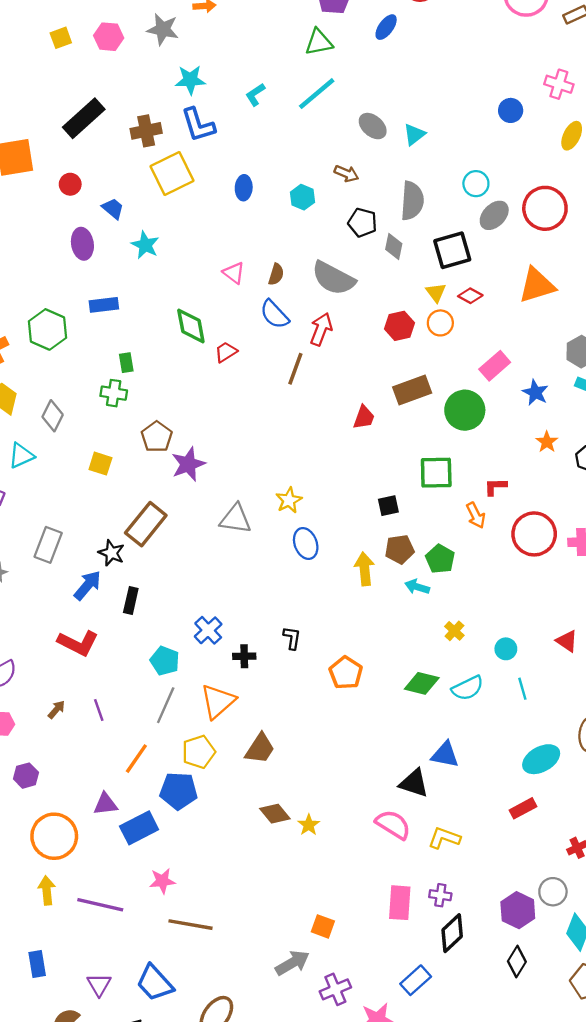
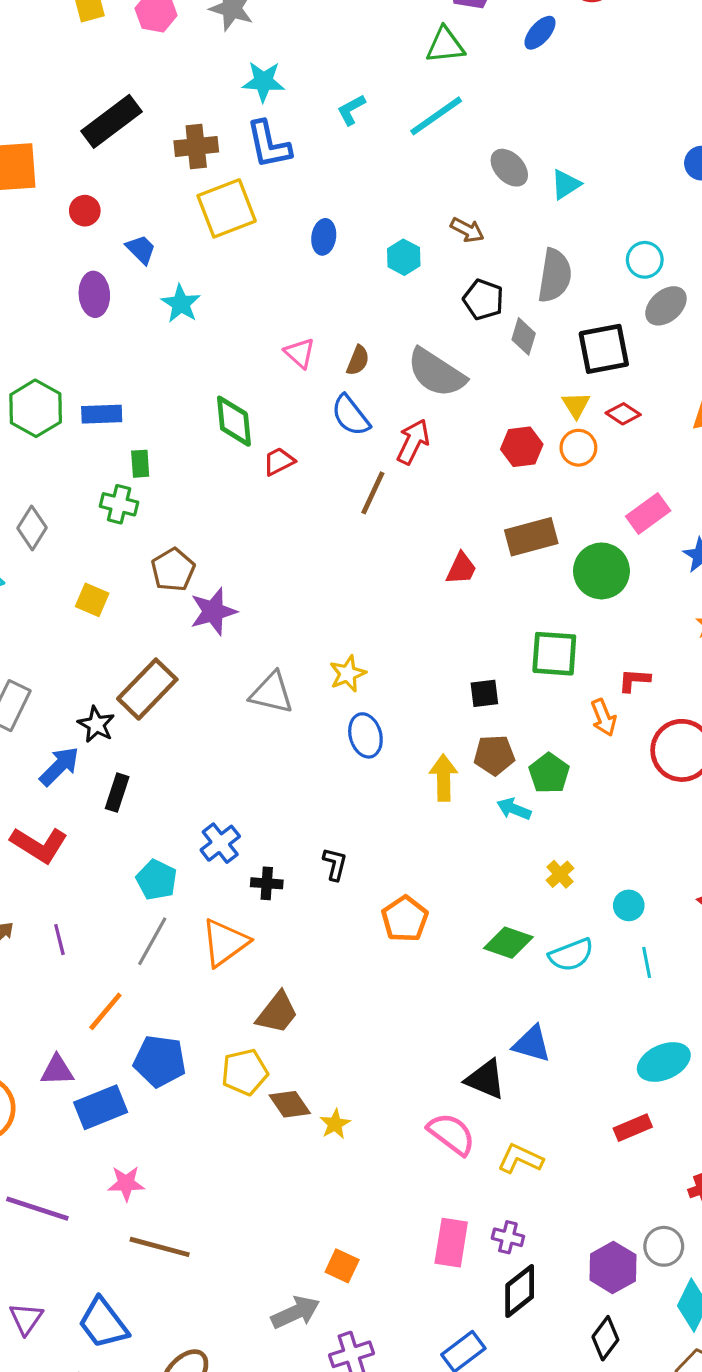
blue rectangle: (104, 305) -> (102, 414), moved
yellow pentagon: (199, 752) -> (245, 1072), moved

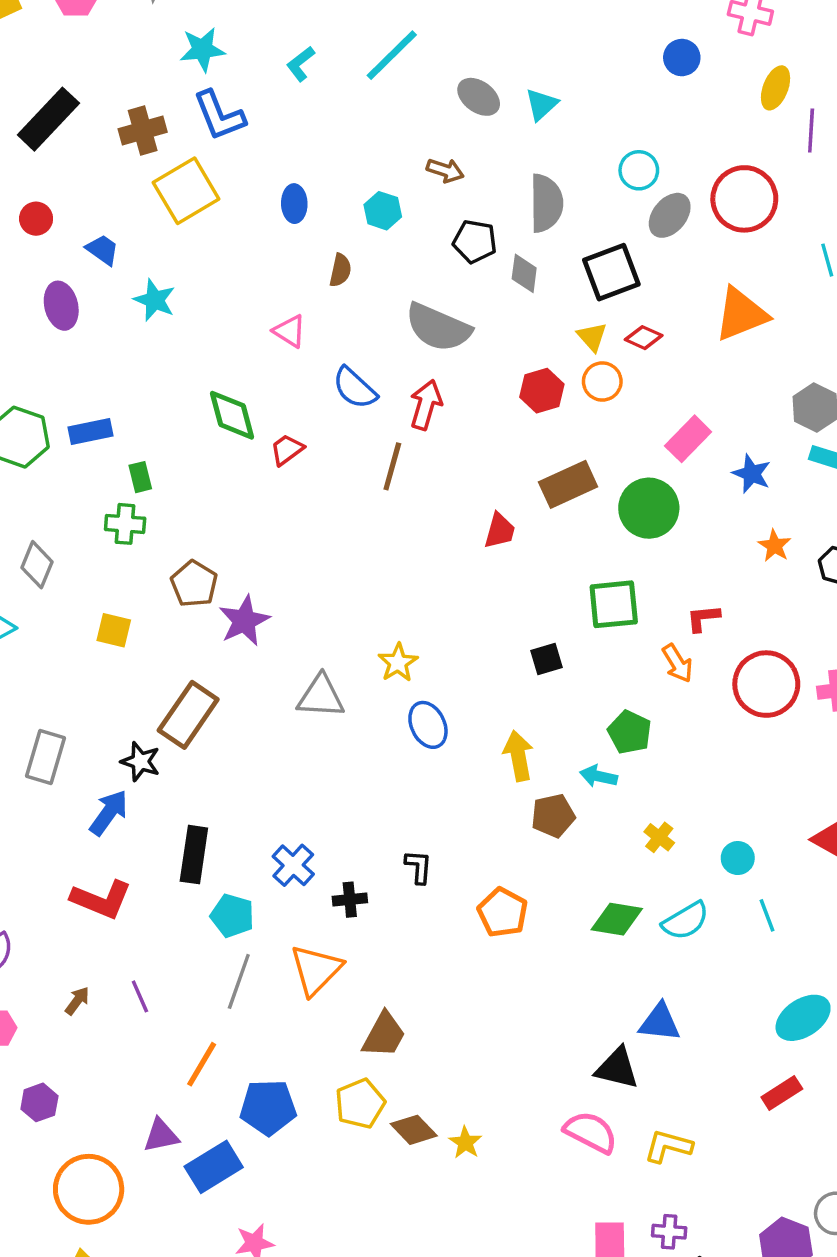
brown semicircle: (358, 360) -> (340, 270), moved
brown pentagon: (494, 755) -> (553, 816), moved
black rectangle: (117, 793) -> (194, 855), moved, size x1.4

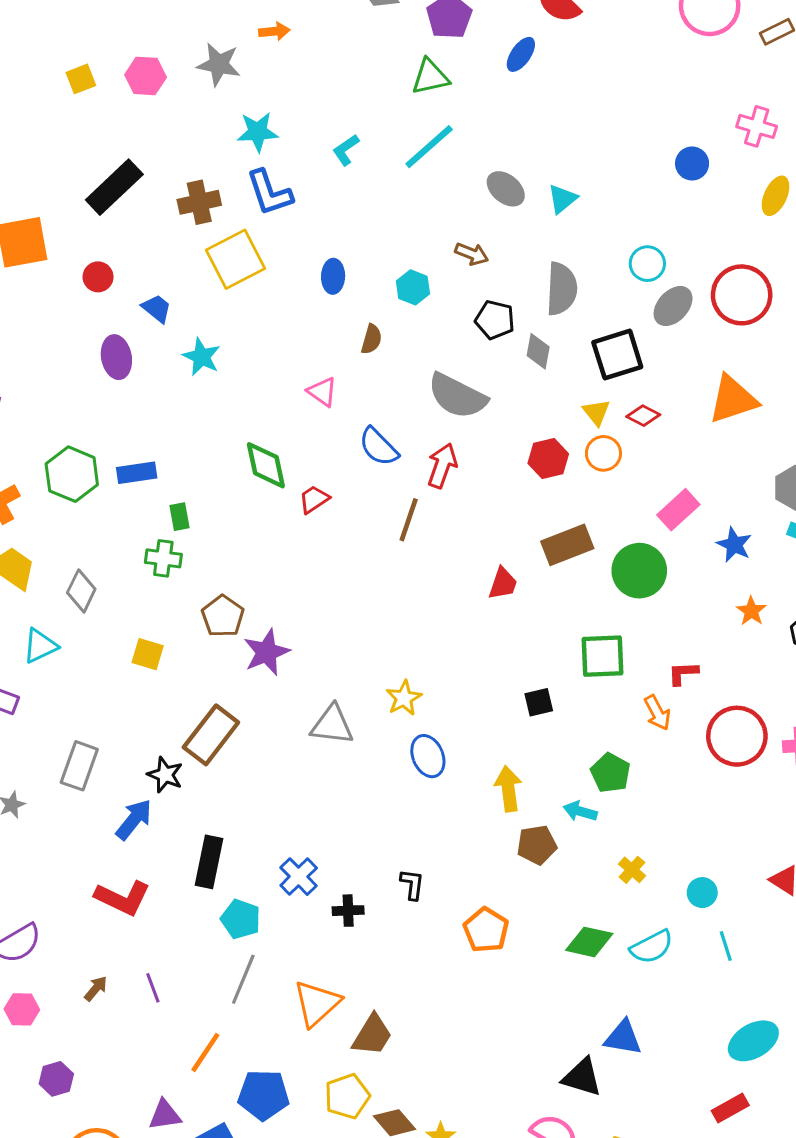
orange triangle: (316, 970) -> (317, 1003), moved

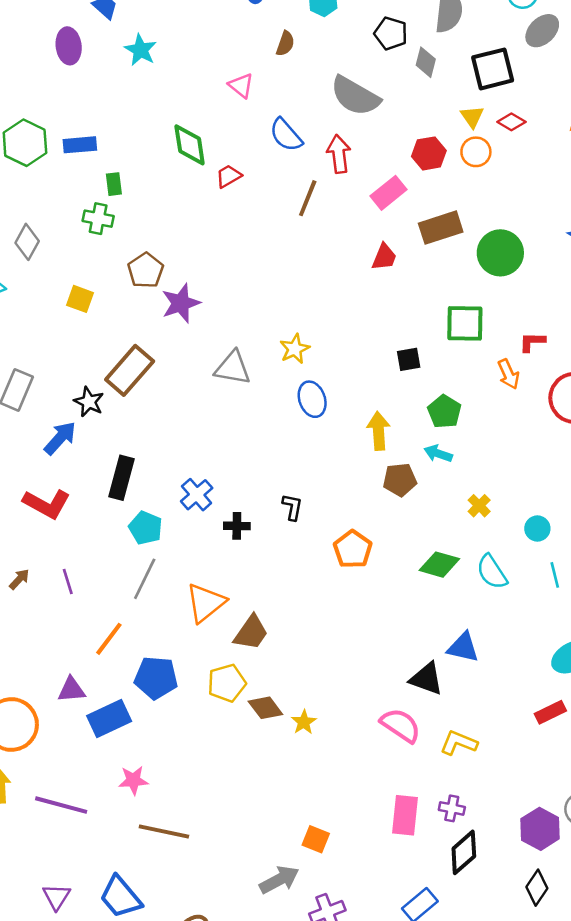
red arrow: (442, 466) -> (339, 154), turned -30
pink rectangle: (678, 510) -> (389, 193), moved
green pentagon: (610, 773) -> (444, 412), moved
cyan semicircle: (652, 947) -> (492, 572), turned 81

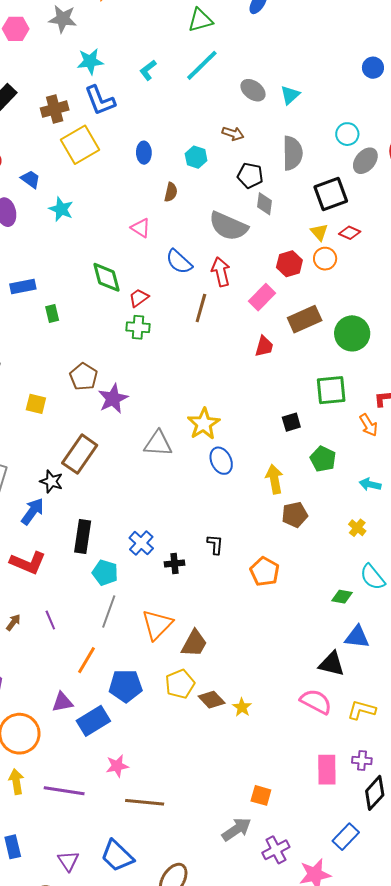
gray diamond: (426, 62) -> (265, 204), moved
green cross: (98, 219) -> (138, 327), moved
yellow star: (295, 349) -> (204, 424), size x1.4
cyan arrow: (438, 454) -> (370, 484), moved
green diamond: (439, 565) -> (342, 597), moved, size x0.7

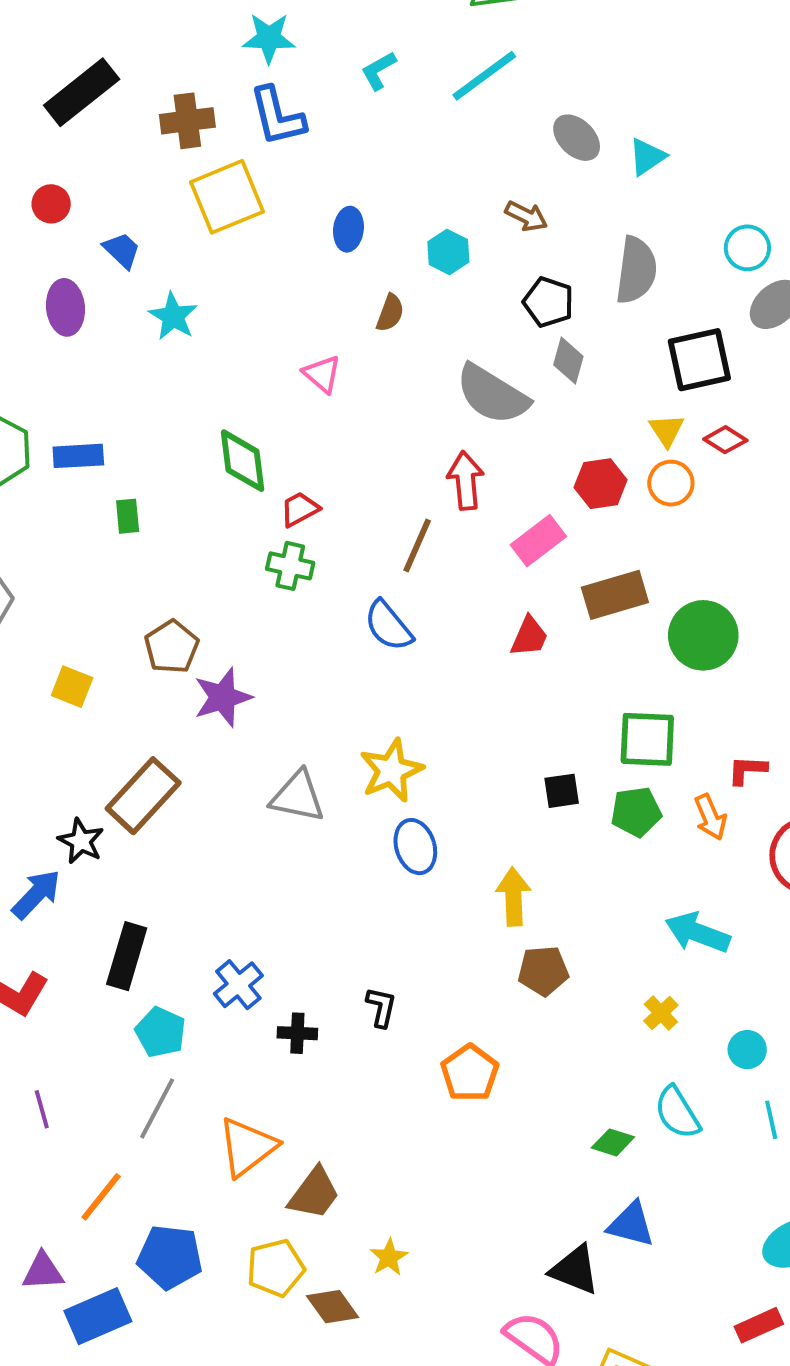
blue semicircle: (179, 262) -> (388, 626), moved
green pentagon: (323, 459) -> (636, 812), moved, turned 30
cyan arrow: (370, 484) -> (697, 933), size x1.5
yellow star: (242, 707) -> (389, 1257), moved

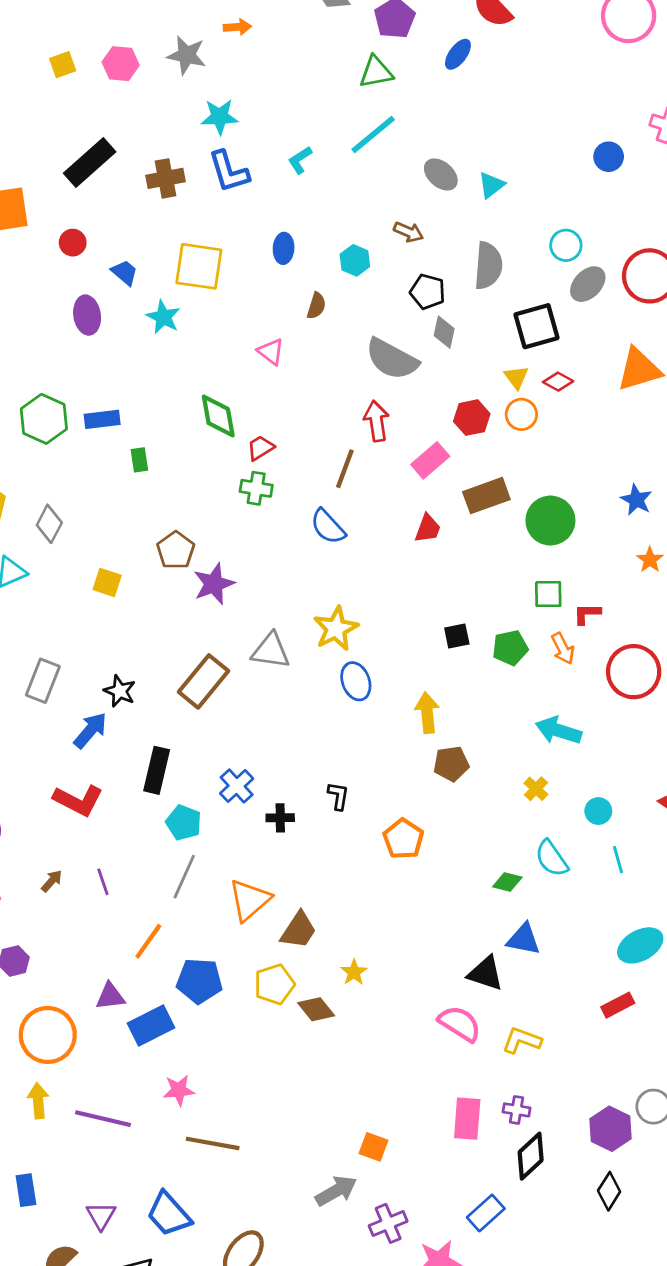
cyan L-shape: (379, 71) -> (300, 160), moved
yellow square: (227, 197) -> (199, 266), moved, turned 34
green square: (647, 739) -> (548, 594), moved, size x0.7
brown rectangle: (143, 796) -> (204, 681), moved

